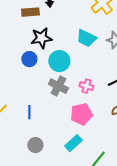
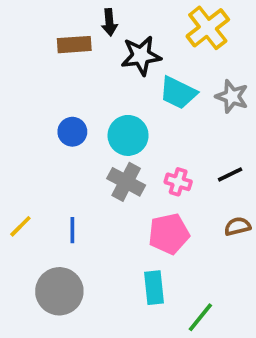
black star: (41, 38) -> (141, 56), moved
cyan rectangle: (73, 143) -> (154, 288), turned -54
gray circle: (35, 145) -> (59, 291), moved, size x1.6

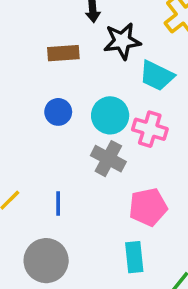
brown rectangle: (74, 45) -> (63, 53), moved
pink cross: (178, 182) -> (150, 129), moved, size x1.4

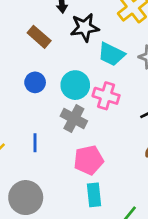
brown rectangle: (63, 53) -> (39, 37), turned 45
blue line: (58, 204) -> (35, 143), moved
pink pentagon: (148, 207) -> (89, 160), moved

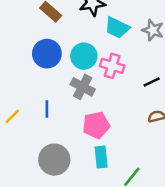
blue circle: (35, 82) -> (47, 54), size x1.5
gray circle: (26, 198) -> (54, 160), moved

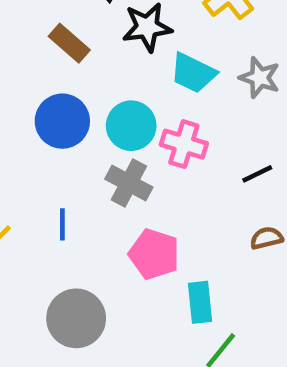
pink pentagon: (96, 125) -> (154, 254), turned 30
cyan rectangle: (101, 157) -> (200, 302), moved

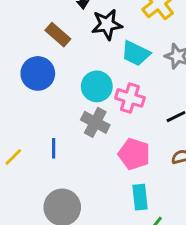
blue circle: (62, 121) -> (38, 73), moved
pink pentagon: (154, 254) -> (134, 154), moved

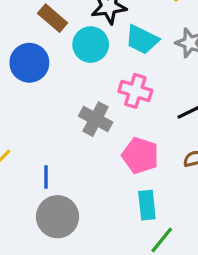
cyan circle: (97, 86) -> (91, 45), moved
blue line: (54, 148) -> (46, 177), moved

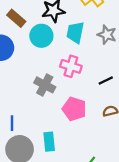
cyan trapezoid: (142, 40) -> (75, 32), turned 75
cyan rectangle: (147, 205) -> (49, 142), moved

